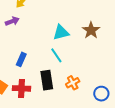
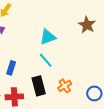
brown star: (91, 30) -> (87, 25), moved

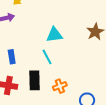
blue rectangle: (11, 68) -> (12, 57), turned -40

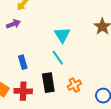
cyan triangle: (54, 35) -> (62, 35), turned -48

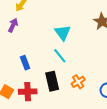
purple arrow: (13, 24) -> (13, 25), turned -40

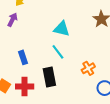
cyan triangle: (63, 33) -> (62, 29), turned -42
orange cross: (78, 82) -> (88, 68), moved

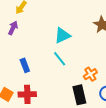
cyan triangle: (62, 29) -> (62, 36), turned -36
black rectangle: (49, 77) -> (79, 95), moved

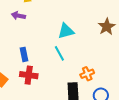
purple arrow: (13, 28) -> (18, 16), turned -112
red cross: (27, 94) -> (29, 75), moved

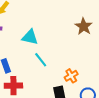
cyan triangle: (66, 31) -> (30, 37), moved, turned 36

